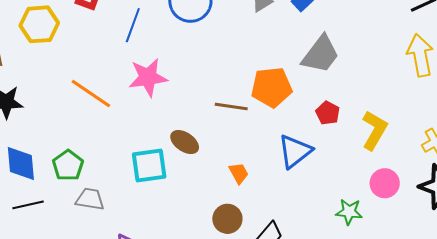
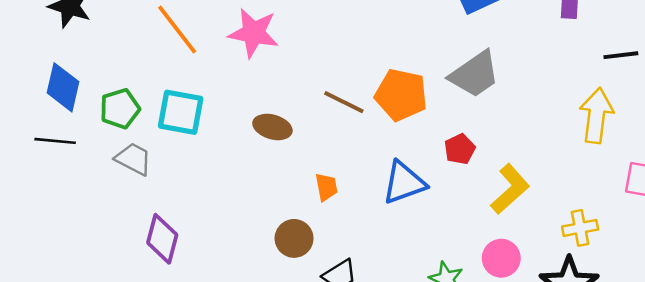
brown ellipse: (185, 142) -> (272, 127), turned -36
cyan square: (149, 165) -> (181, 112), moved

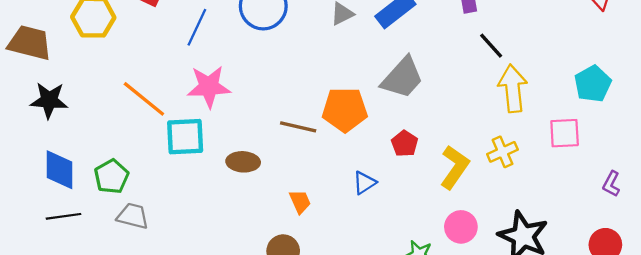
black line: (621, 55) -> (491, 46), moved, turned 68
cyan square: (181, 112) -> (185, 137), moved
blue triangle: (404, 183) -> (364, 183), size x0.6
yellow cross: (580, 228) -> (502, 152), moved

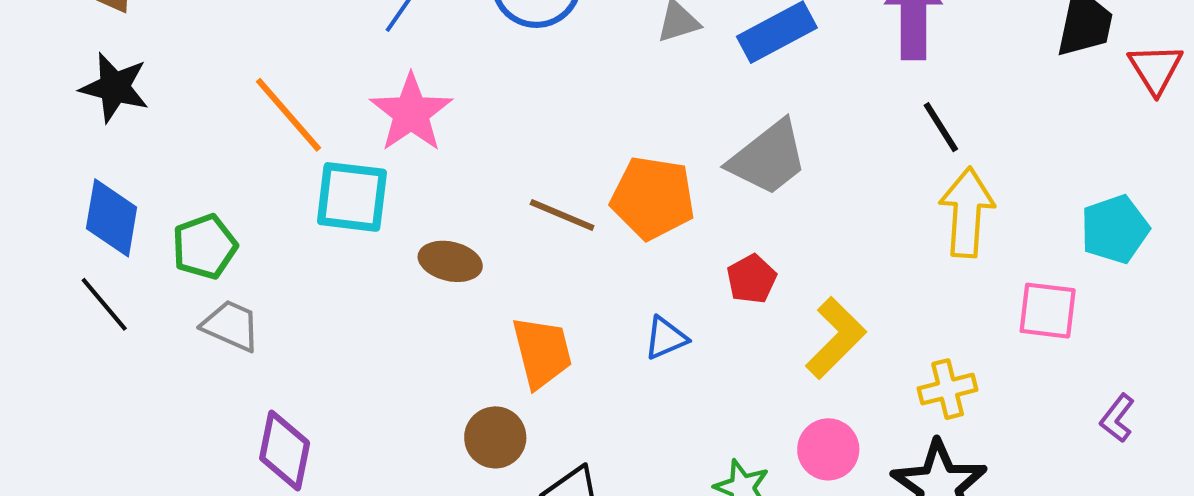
pink star: (209, 87) -> (411, 113), turned 30
yellow cross: (502, 152) -> (948, 389), moved
orange trapezoid: (300, 202) -> (542, 352), size x1.6
black line: (63, 216) -> (104, 304), turned 48

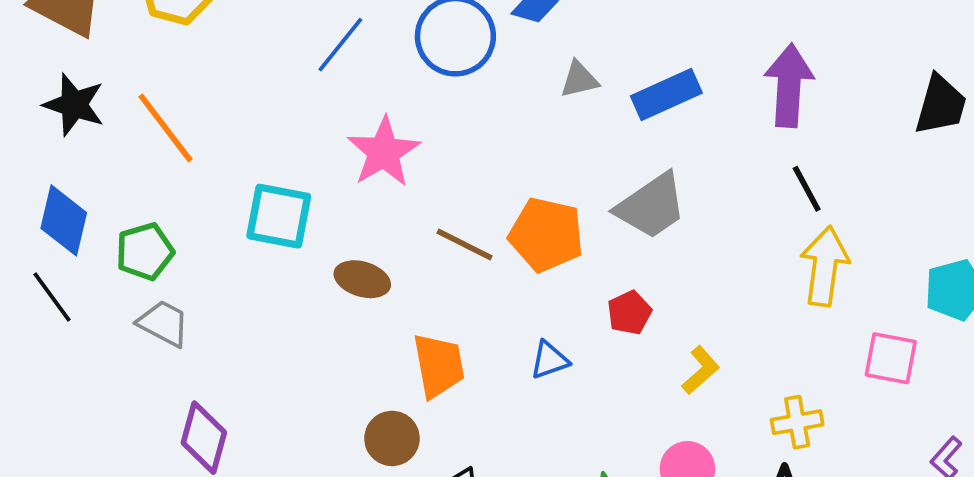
pink star: (411, 113) -> (384, 152), moved
orange line: (288, 115) -> (166, 128), moved
yellow L-shape: (836, 338) -> (701, 370), size x0.7

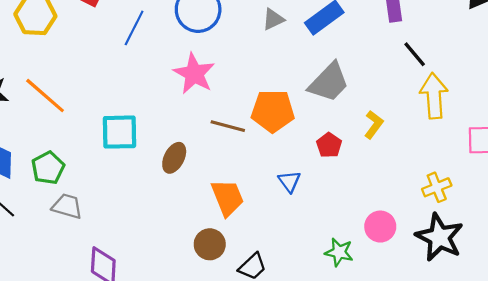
pink star: (384, 152) -> (194, 74), moved
brown ellipse: (362, 279) -> (174, 158), turned -68
blue triangle: (549, 360) -> (289, 181), turned -35
yellow L-shape: (701, 370) -> (374, 125), moved

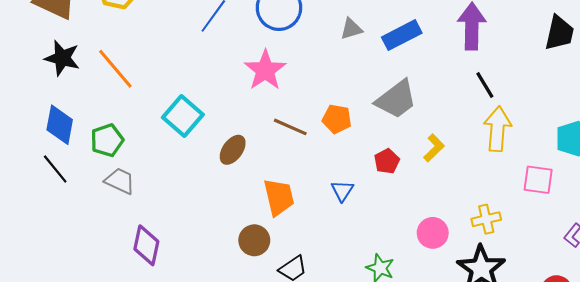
orange pentagon: (273, 111) -> (337, 119), size x0.7
cyan square: (120, 132) -> (183, 116), turned 33
pink circle: (380, 227) -> (433, 233), moved

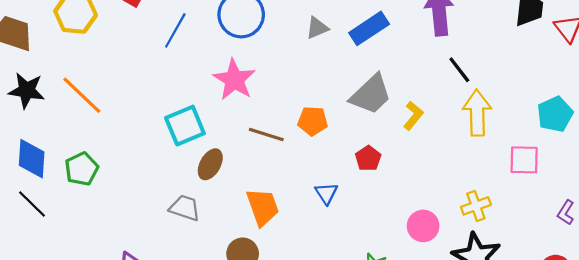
cyan square: (183, 116) -> (185, 126), moved, turned 33
yellow L-shape: (434, 148) -> (413, 116), moved
gray trapezoid: (120, 181) -> (185, 208), moved

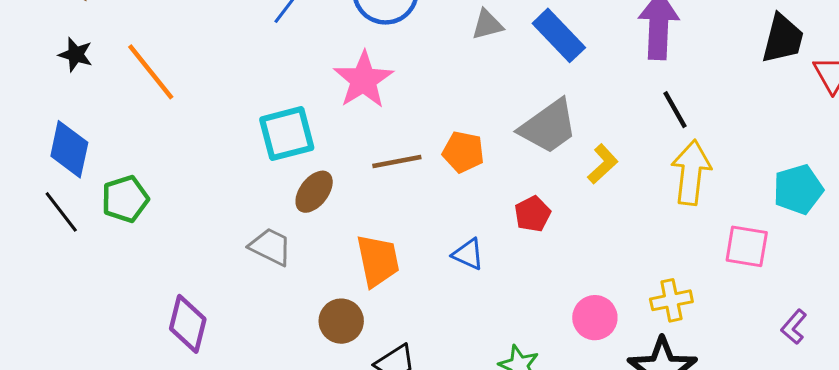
blue rectangle: (369, 28) -> (559, 35), turned 72
black star: (27, 90) -> (76, 55), size x0.7
brown line: (266, 134) -> (397, 161), turned -36
green pentagon: (82, 169) -> (125, 199), moved
blue triangle: (326, 193) -> (468, 254), turned -40

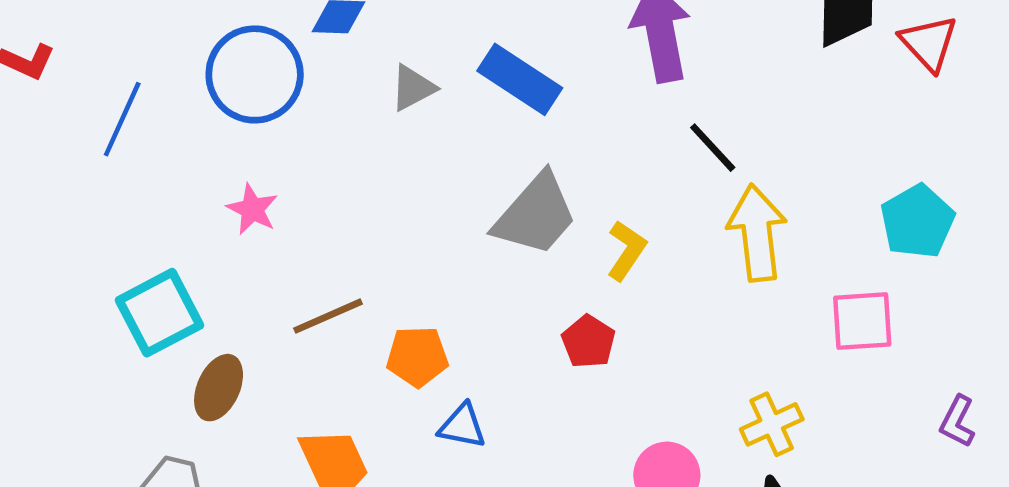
pink star: (363, 80) -> (252, 209), size x0.6
orange pentagon: (463, 152) -> (417, 357), moved
red pentagon: (533, 214) -> (588, 342), moved

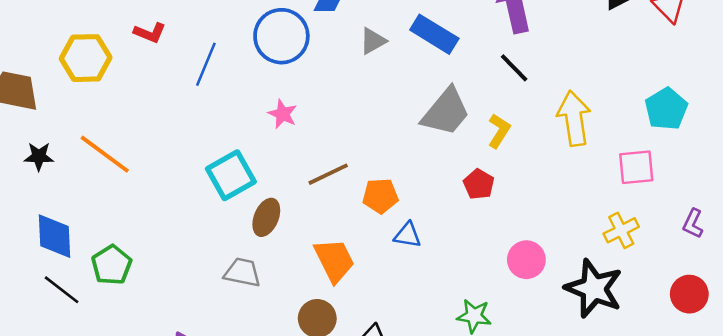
black line: (713, 148) -> (514, 68), moved
yellow cross: (772, 424) -> (621, 230), moved

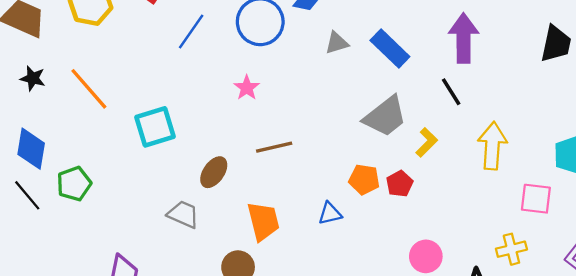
cyan square: (231, 175) -> (155, 127), moved
orange pentagon: (380, 196) -> (364, 179), moved
blue triangle: (408, 235) -> (330, 213), turned -35

